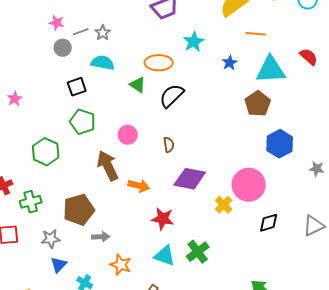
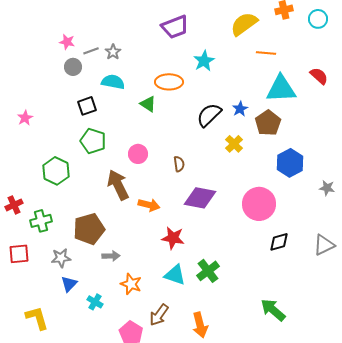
blue star: (230, 63) -> (240, 109), moved
black semicircle: (172, 96) -> (209, 115), moved
yellow cross: (224, 205) -> (234, 144), moved

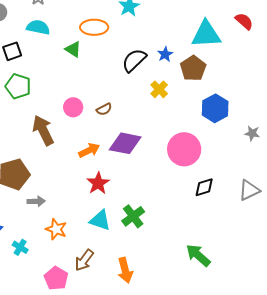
pink circle: (138, 154) -> (73, 107), moved
brown semicircle: (179, 164) -> (104, 109), turned 70
orange arrow: (149, 205) -> (89, 150), moved, turned -40
red star: (173, 238) -> (98, 183), turned 30

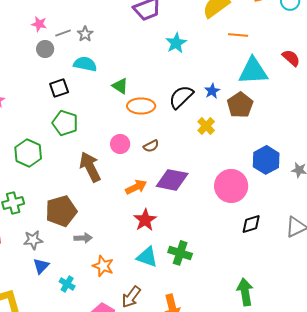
orange ellipse: (94, 27) -> (141, 106), moved
blue hexagon: (215, 108) -> (266, 160), moved
green cross: (133, 216) -> (180, 253), turned -35
green arrow: (198, 255) -> (245, 292), turned 40

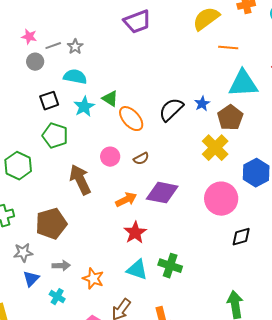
cyan star: (176, 43) -> (84, 107), moved
orange ellipse: (141, 106) -> (131, 119), turned 48
yellow cross: (206, 126) -> (215, 148), moved, size x1.5
gray arrow: (83, 238) -> (61, 266), moved

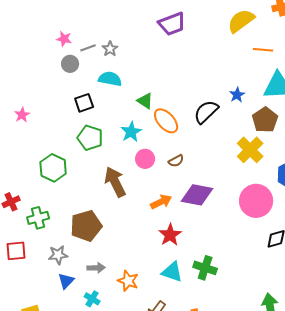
blue star: (202, 104) -> (237, 95), moved
cyan star: (84, 107) -> (131, 132), moved

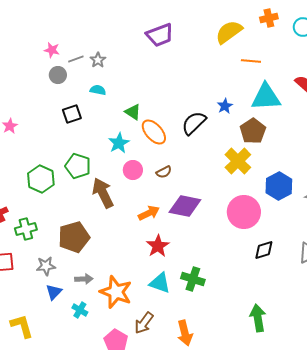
cyan semicircle: (110, 79) -> (98, 90), size x0.7
green pentagon: (90, 138) -> (78, 166), moved
orange star: (128, 281) -> (116, 292), size x1.5

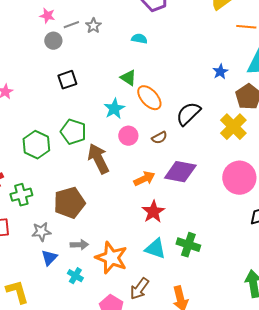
cyan semicircle: (98, 90) -> (139, 39), moved
black semicircle: (194, 123) -> (188, 114), moved

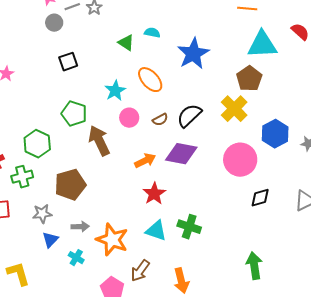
cyan semicircle: (139, 39) -> (152, 33), moved
blue star: (220, 72) -> (193, 54), moved, size x2.0
green triangle: (128, 78) -> (126, 43), moved
black semicircle: (188, 114) -> (189, 116), moved
green hexagon: (36, 145) -> (37, 144), moved

